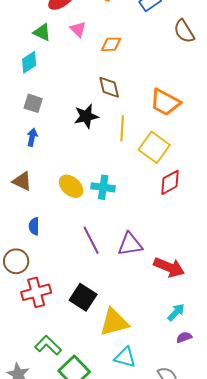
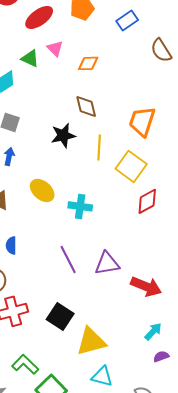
green triangle: (42, 32) -> (30, 58), moved
orange trapezoid: (165, 102) -> (142, 121), turned 80
yellow ellipse: (71, 186) -> (42, 190), moved

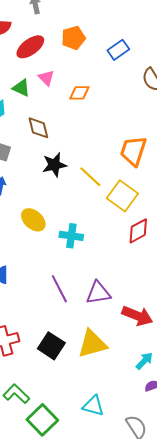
brown diamond: (86, 106) -> (38, 128), moved
yellow line: (99, 147) -> (90, 177), turned -50
yellow triangle: (91, 341) -> (92, 344), moved

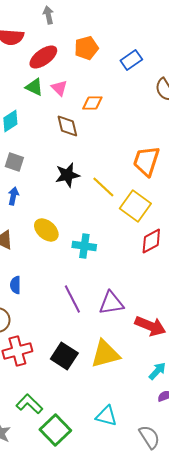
green triangle: (21, 88) -> (34, 87), moved
brown diamond: (38, 128) -> (67, 126), moved

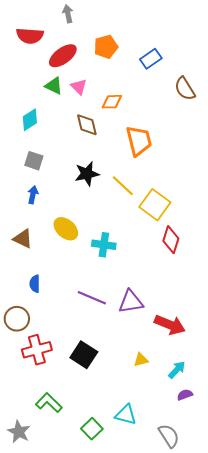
orange trapezoid: (146, 161) -> (139, 141), moved, turned 148
red diamond: (151, 241) -> (171, 240), turned -44
purple line: (72, 299) -> (92, 298), turned -40
yellow triangle: (105, 354) -> (141, 360), moved, size x0.5
green square: (55, 430) -> (92, 429), moved, size x0.7

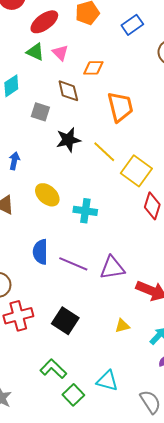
gray square: (34, 161) -> (40, 112), moved
blue semicircle: (35, 284) -> (40, 252), moved, size x1.4
green L-shape: (49, 403) -> (53, 369), moved

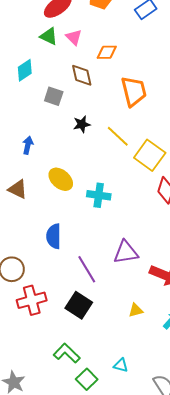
black star: (68, 140) -> (82, 124), size x0.7
purple line: (73, 264) -> (87, 269), moved, turned 36
cyan triangle: (107, 381) -> (121, 365), size x0.7

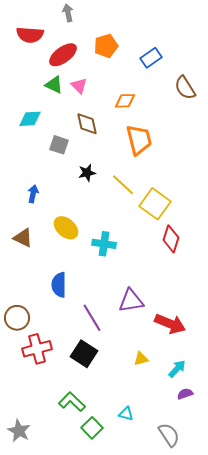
orange diamond: (107, 52) -> (125, 101), moved
cyan diamond: (25, 70) -> (30, 119), turned 30

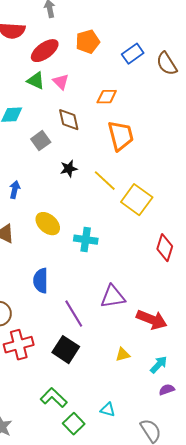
brown semicircle: (185, 88) -> (167, 64), moved
gray square: (59, 145) -> (41, 141), turned 36
red diamond: (171, 239) -> (165, 248), moved

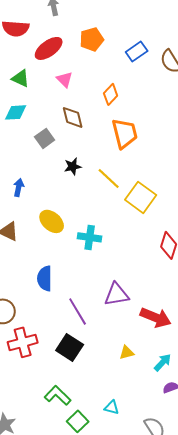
green triangle: (36, 81) -> (21, 78), moved
orange diamond: (107, 97) -> (111, 94), turned -45

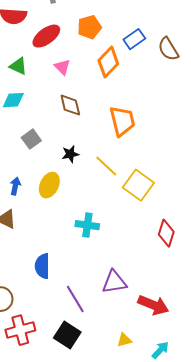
orange diamond: (111, 94) -> (108, 62), moved, size x1.4
gray square: (45, 138) -> (31, 139), moved
blue arrow: (19, 187) -> (15, 186), moved
yellow ellipse: (52, 221) -> (49, 185), moved, turned 75

